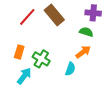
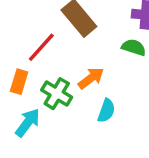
red line: (27, 17) -> (41, 47), moved
orange arrow: (83, 52) -> (91, 78), moved

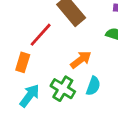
green cross: (57, 94) -> (63, 89), moved

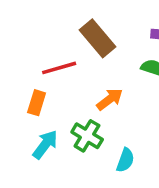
red line: (41, 35) -> (59, 68), turned 32
cyan semicircle: (93, 86) -> (125, 160), moved

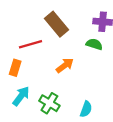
green cross: (87, 136) -> (49, 103), moved
cyan semicircle: (125, 160) -> (86, 109), moved

